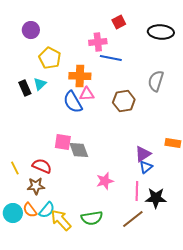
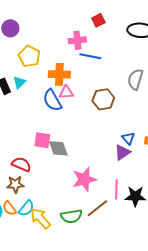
blue triangle: (146, 167) -> (128, 138), moved, turned -32
pink star: (105, 181) -> (84, 179), size x1.4
brown line: (133, 219) -> (97, 208), moved

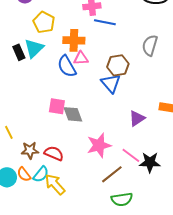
cyan triangle: (19, 82) -> (34, 48), size x1.5
blue triangle: (128, 138) -> (111, 83), moved, size x1.5
red semicircle: (21, 164) -> (54, 153), moved
pink line: (116, 189) -> (131, 155), turned -54
green semicircle: (71, 216) -> (122, 199), moved

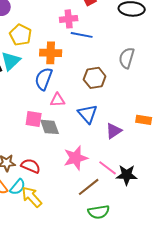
pink triangle: (81, 58) -> (58, 100), moved
blue semicircle: (67, 66) -> (44, 79), turned 50
blue triangle: (111, 83) -> (88, 114), moved

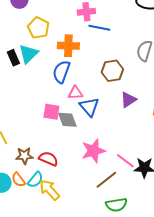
blue triangle: (88, 114) -> (89, 107), moved
purple triangle: (114, 131) -> (128, 100), moved

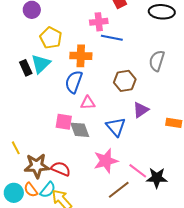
blue triangle: (89, 107) -> (116, 127), moved
brown star: (24, 156) -> (37, 166), size x1.4

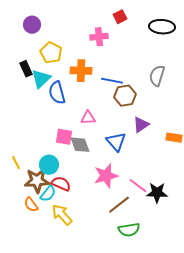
blue line: (112, 38) -> (112, 81), moved
black rectangle: (26, 68) -> (26, 69), moved
blue semicircle: (74, 82) -> (57, 93), moved, turned -35
cyan semicircle: (48, 190) -> (48, 194), moved
cyan circle: (14, 193) -> (49, 165), moved

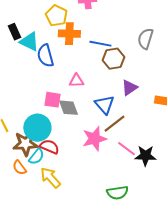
yellow pentagon: (51, 53) -> (56, 16), moved
cyan triangle: (41, 79) -> (29, 42), turned -50
cyan circle: (49, 165) -> (37, 128), size x1.4
brown line: (119, 205) -> (114, 124), moved

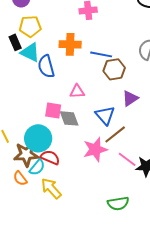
yellow pentagon: (56, 16) -> (30, 26), moved, turned -30

